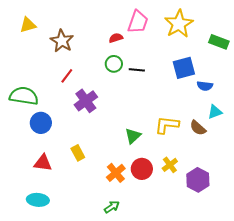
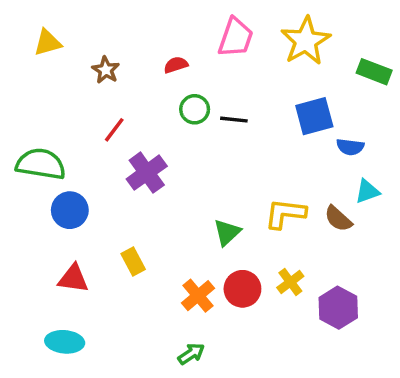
red semicircle: (116, 38) -> (176, 65), moved
brown star: (62, 41) -> (106, 70), size x0.7

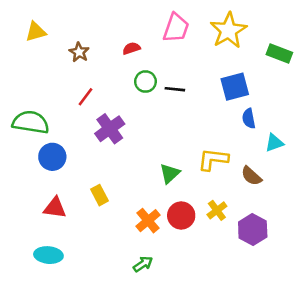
blue semicircle: (350, 147) -> (249, 119), moved, turned 72
brown semicircle: (338, 219) -> (251, 176), moved

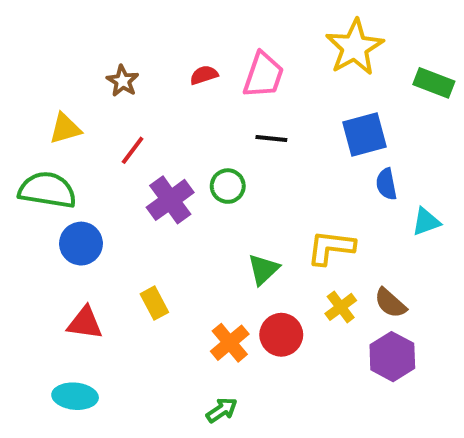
pink trapezoid: (176, 28) -> (263, 75), moved
yellow triangle: (36, 32) -> (65, 129), moved
green circle: (145, 82) -> (228, 186), moved
brown semicircle: (251, 176) -> (390, 303), moved
yellow cross: (217, 210) -> (341, 307), moved

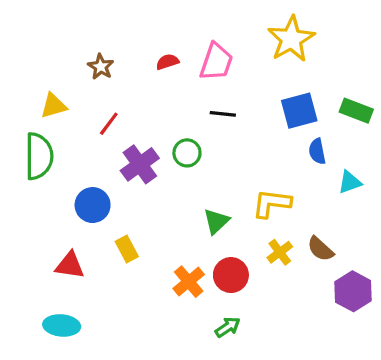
green rectangle: (434, 83) -> (356, 111), moved
green semicircle: (47, 190) -> (39, 156), turned 81
blue circle: (81, 244) -> (93, 205), moved
purple hexagon: (392, 357) -> (353, 291), moved
green arrow: (222, 410) -> (228, 327), moved

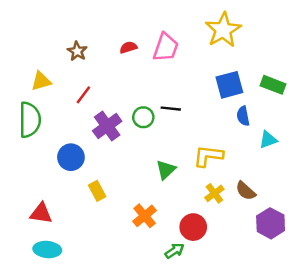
black line: (223, 114) -> (171, 109), moved
red triangle: (70, 265) -> (41, 213), moved
red circle: (231, 275) -> (193, 227), moved

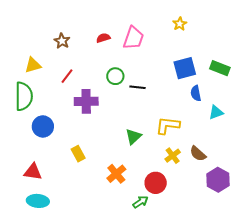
yellow star: (223, 30) -> (180, 24), size x0.5
green circle: (143, 117) -> (115, 76), moved
purple cross: (107, 126) -> (86, 101), turned 35
blue circle: (71, 157) -> (43, 126), moved

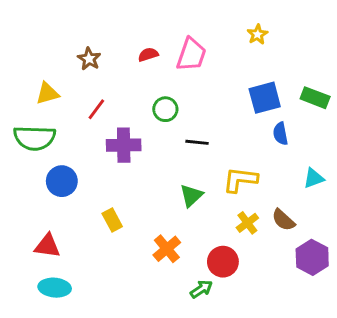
black line: (137, 87) -> (197, 142), moved
green semicircle: (24, 96) -> (34, 138), turned 92
cyan triangle: (216, 112) -> (314, 178), moved

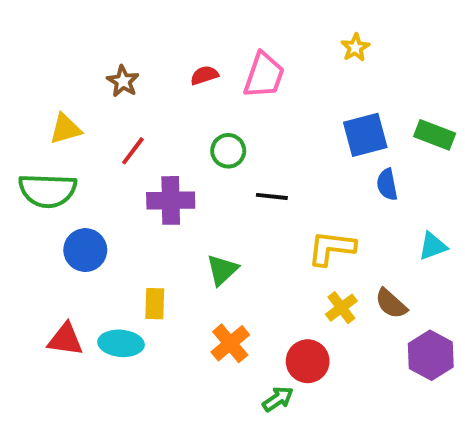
green triangle: (191, 196) -> (222, 270), moved
yellow rectangle: (112, 220) -> (155, 304), turned 30
cyan ellipse: (55, 288) -> (121, 343), moved

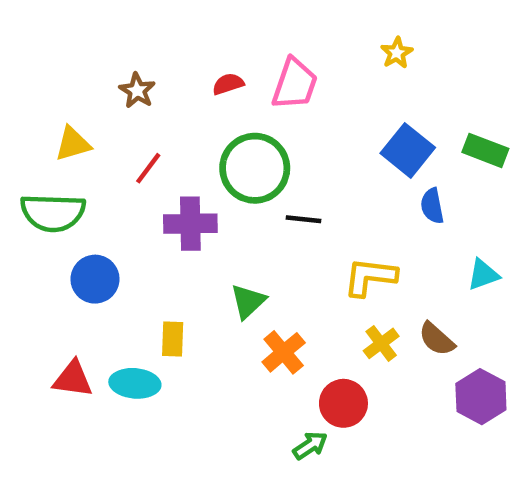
blue square: (365, 135) -> (408, 150), turned -36
green circle: (228, 151) -> (255, 168), size x1.8
orange cross: (230, 343) -> (284, 352), moved

